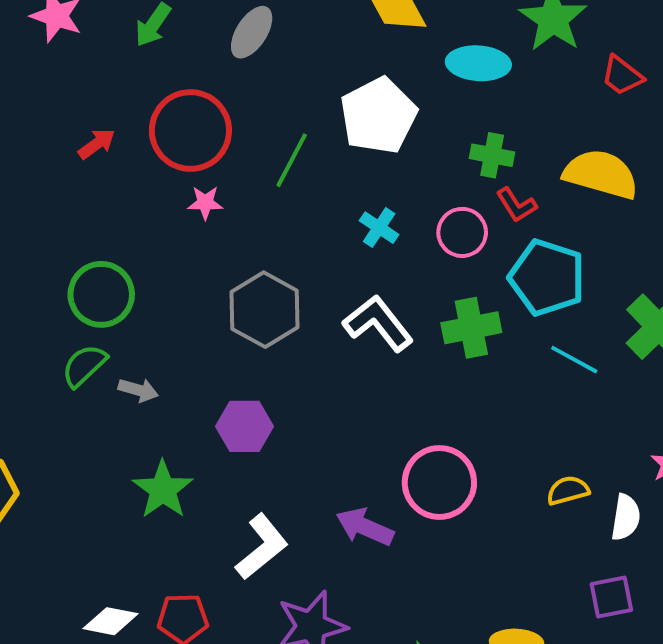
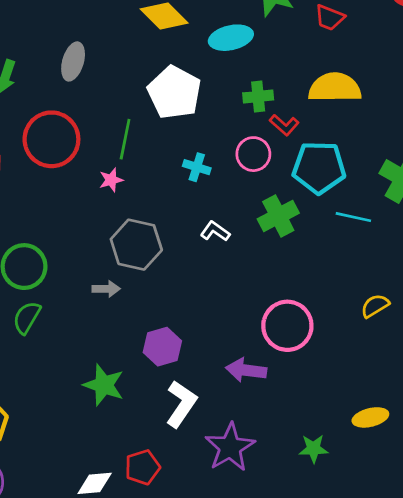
pink star: (205, 203) -> (111, 180), moved
white L-shape: (378, 323) -> (215, 231), size x0.6
gray arrow: (138, 390) -> (106, 289), moved
purple hexagon: (244, 426) -> (162, 347), moved

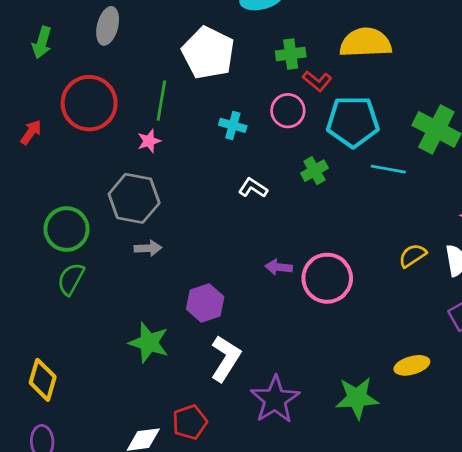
green cross: (278, 216) -> (314, 171), size x0.7
gray hexagon: (136, 245) -> (134, 198), moved
purple arrow: (246, 370) -> (279, 267), moved, size x0.7
green star: (313, 449) -> (357, 398), size x1.5

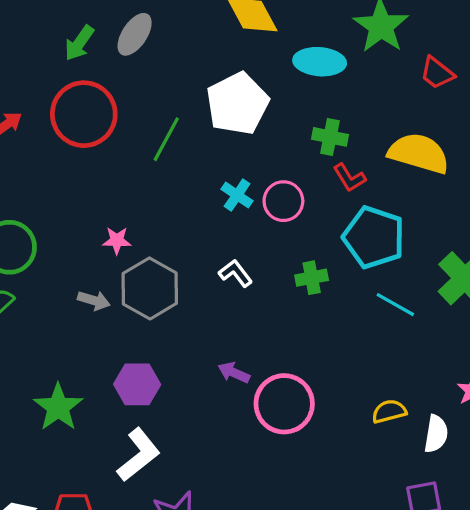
green arrow: (42, 43) -> (79, 43), moved
pink circle: (288, 111) -> (283, 201), moved
pink star: (149, 141) -> (117, 240), moved
gray hexagon: (134, 198) -> (150, 288), moved

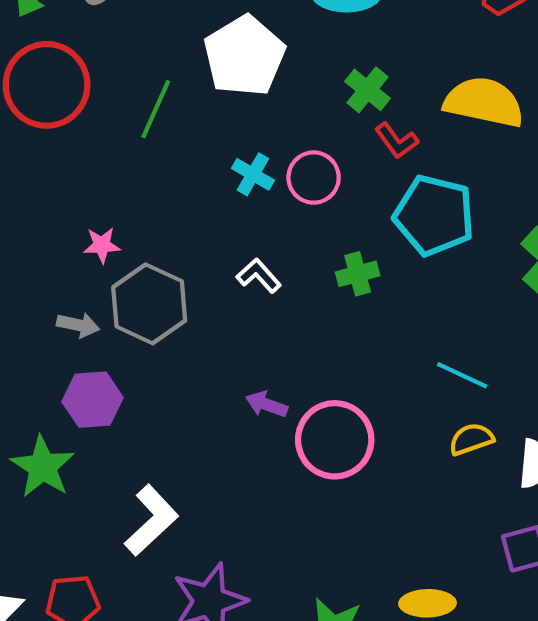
green cross: (330, 137) -> (367, 90), turned 32
cyan line: (395, 305) -> (462, 375), moved
purple hexagon: (137, 384) -> (93, 400), moved

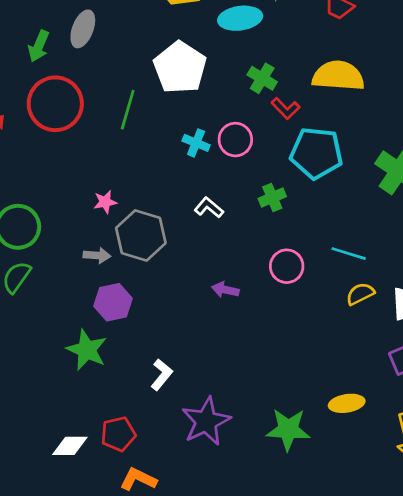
pink circle: (335, 440) -> (287, 266), moved, size x0.7
white L-shape: (151, 520) -> (162, 375), size x0.7

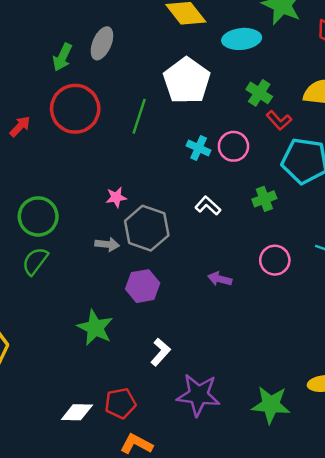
purple hexagon: (113, 302) -> (143, 286), moved
purple star: (206, 421) -> (198, 395), turned 30

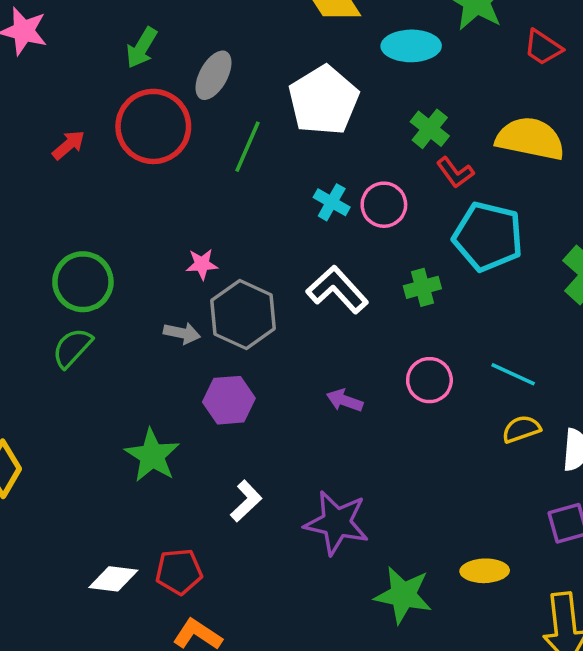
gray ellipse: (102, 43) -> (213, 75), moved
white L-shape: (208, 206) -> (337, 290), size x1.6
purple star: (198, 395) -> (337, 523), moved

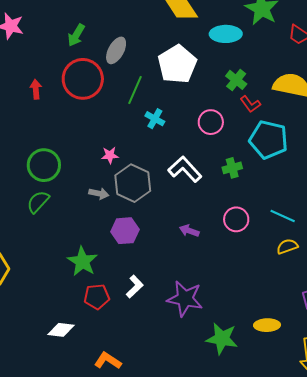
red arrow: (69, 145) -> (36, 89), turned -54
cyan cross: (332, 202) -> (155, 119), moved
red pentagon: (179, 572) -> (97, 297), moved

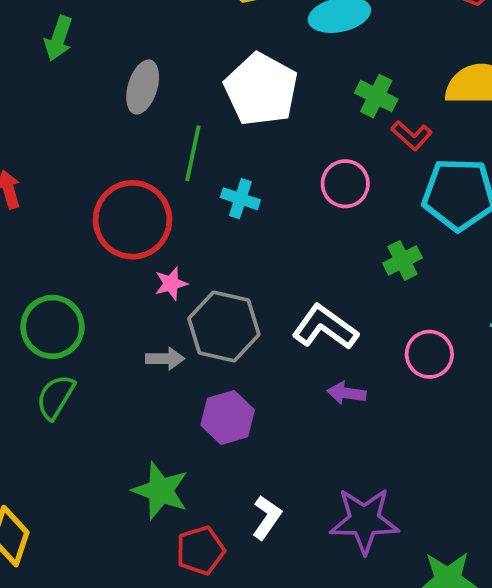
green arrow: (76, 35) -> (58, 38), moved
red circle: (83, 79) -> (133, 220), moved
white L-shape: (185, 169) -> (325, 327), moved

